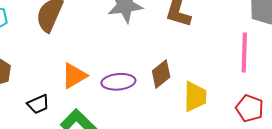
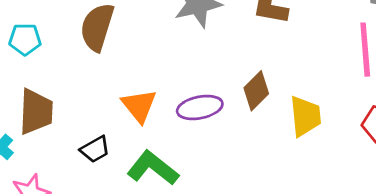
orange triangle: (74, 76) -> (139, 106), turned -32

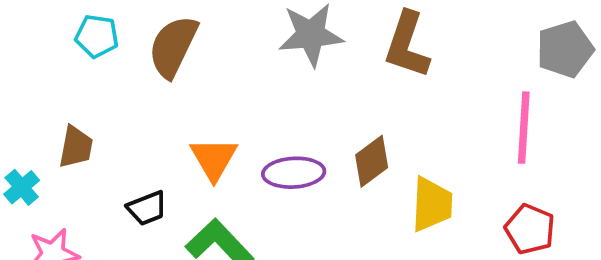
cyan pentagon: (25, 39) -> (97, 36), moved
brown trapezoid: (36, 112) -> (76, 147), size x0.7

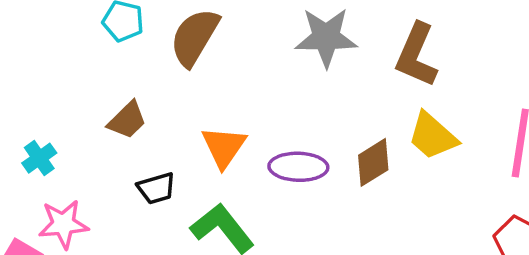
brown trapezoid: (76, 147) -> (127, 120), moved, turned 30
yellow trapezoid: (432, 204) -> (433, 136), moved, turned 124

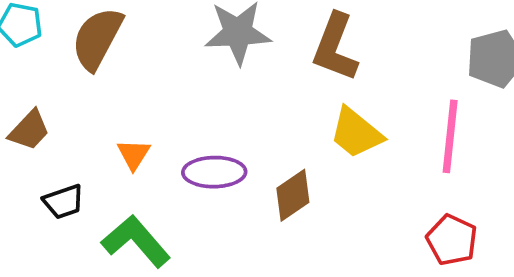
orange triangle: (224, 147) -> (134, 154), size x0.7
brown diamond: (373, 162) -> (293, 195), moved

